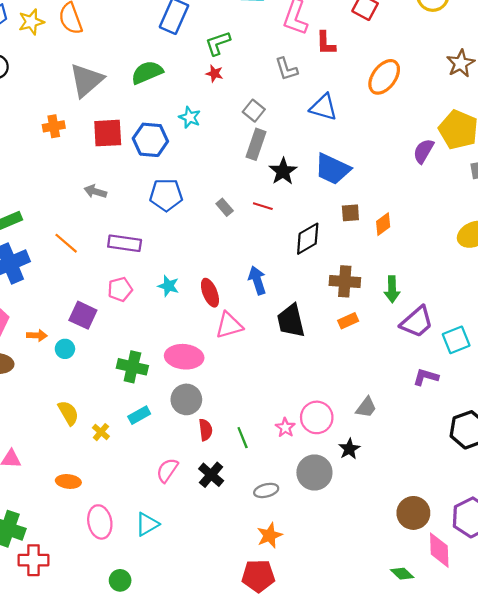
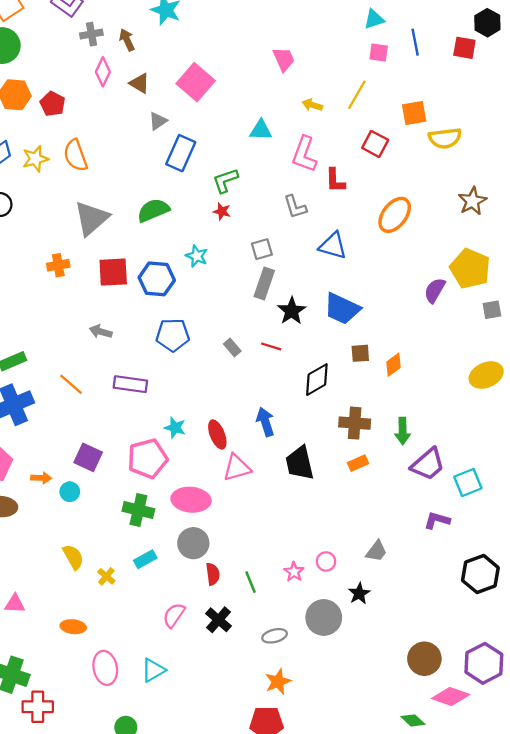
gray square: (254, 111) -> (262, 249), turned 35
pink pentagon: (120, 289) -> (148, 459), moved, size x1.6
pink circle: (317, 417) -> (326, 561), size x0.6
pink diamond: (439, 550) -> (451, 696), turned -69

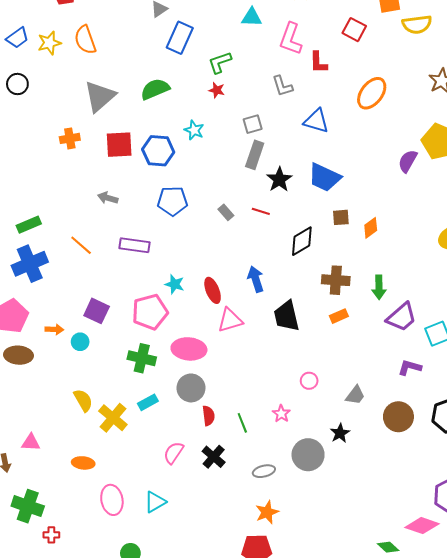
pink circle: (326, 561) -> (309, 381), moved
yellow cross: (106, 576) -> (113, 418), size x1.8
brown circle: (424, 659) -> (398, 417), moved
red cross: (38, 707) -> (51, 535), size x0.6

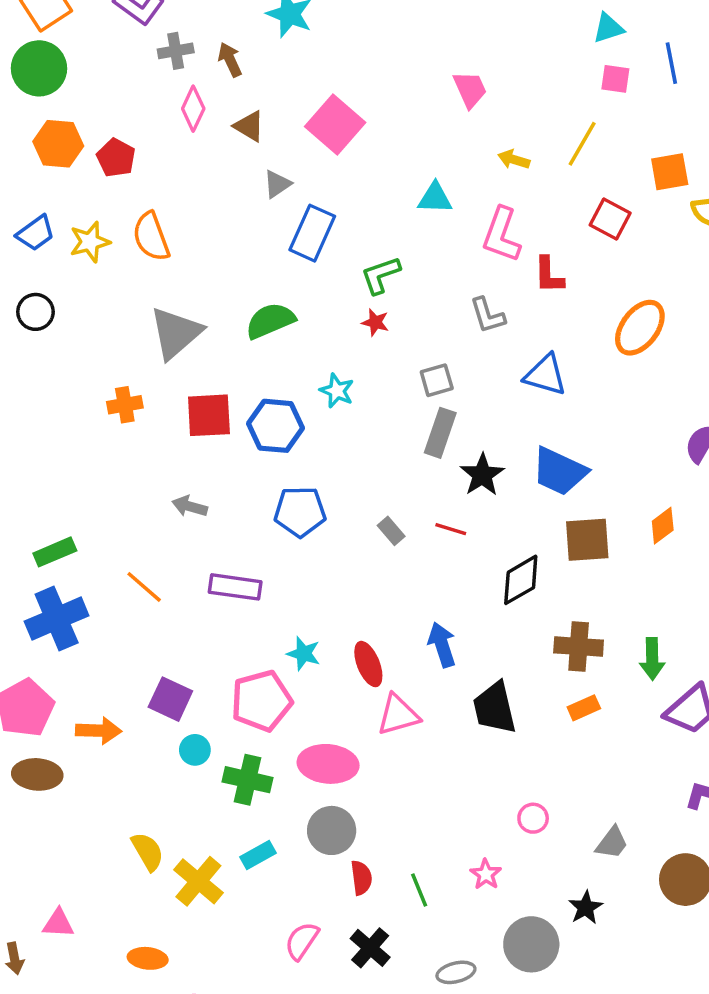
brown square: (341, 217) -> (587, 540), size x1.6
orange diamond: (371, 228) -> (663, 526), moved
orange arrow: (54, 329) -> (99, 731), size x1.4
cyan circle: (80, 342) -> (195, 750), moved

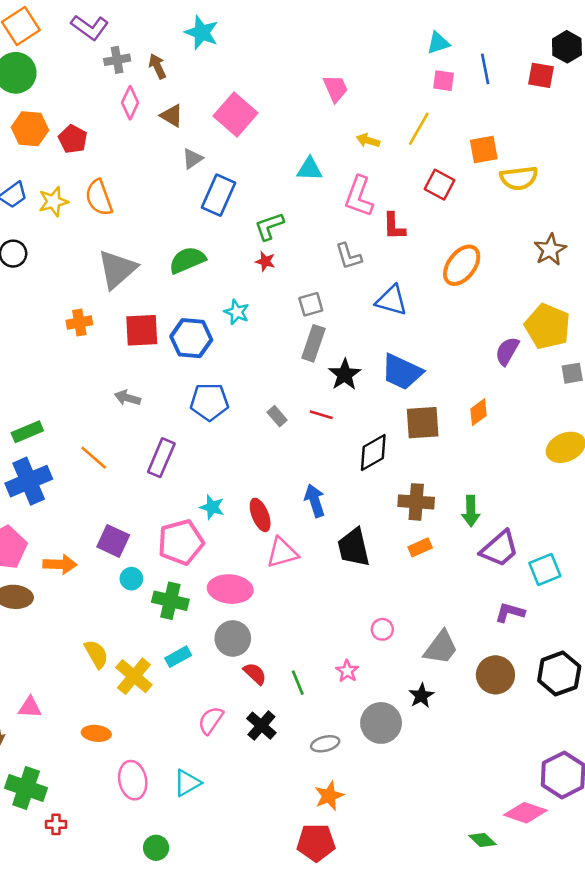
purple rectangle: (235, 587) -> (161, 458), turned -75
gray trapezoid: (612, 843) -> (441, 648), size x1.4
red semicircle: (361, 878) -> (255, 674), turned -40

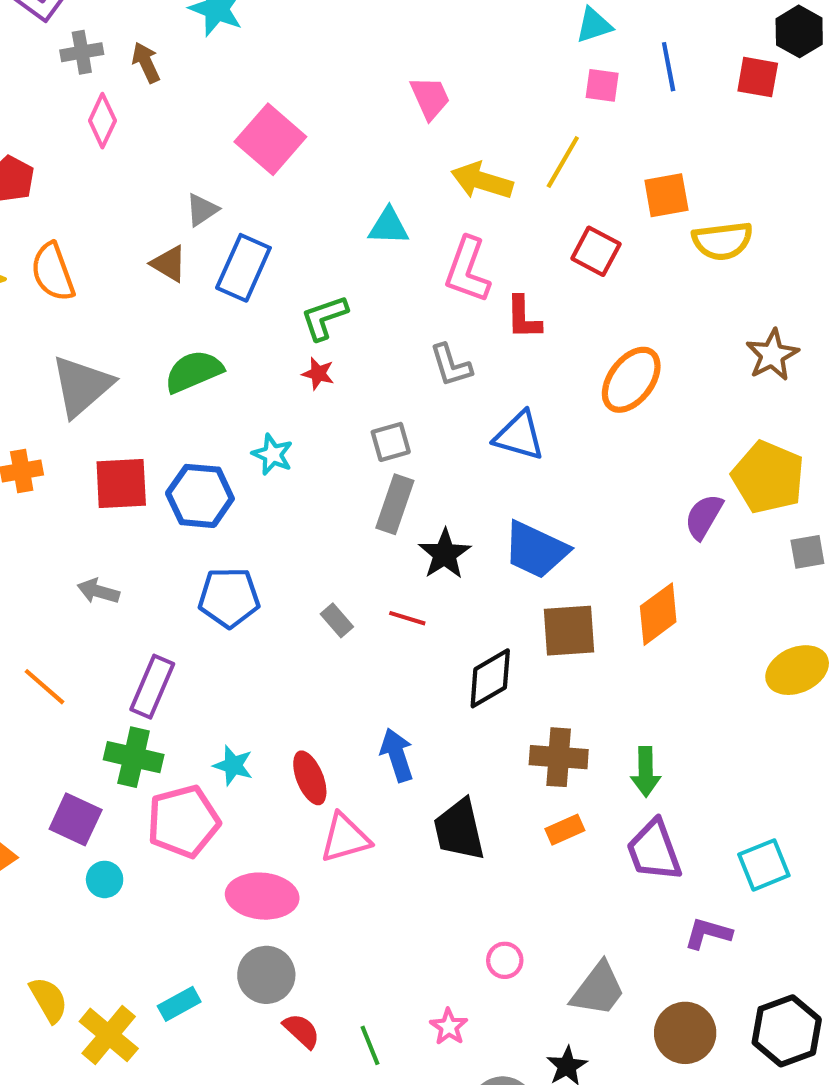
brown triangle: (172, 116) -> (169, 264), moved
yellow arrow: (368, 140) -> (482, 181), size x1.6
orange diamond: (479, 412) -> (658, 614), size x1.4
purple trapezoid: (499, 549) -> (654, 850), moved, turned 111
green cross: (170, 601) -> (134, 757), moved

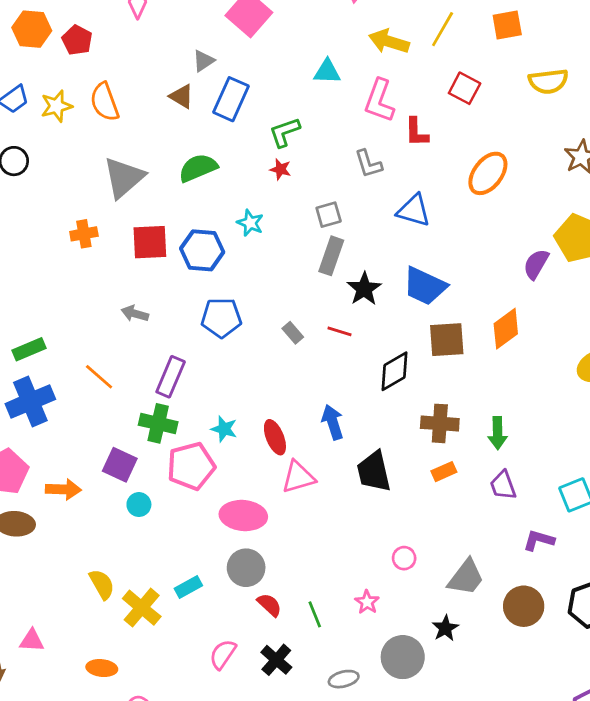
orange square: (666, 195) -> (507, 25), moved
purple trapezoid: (654, 850) -> (503, 485), size x0.7

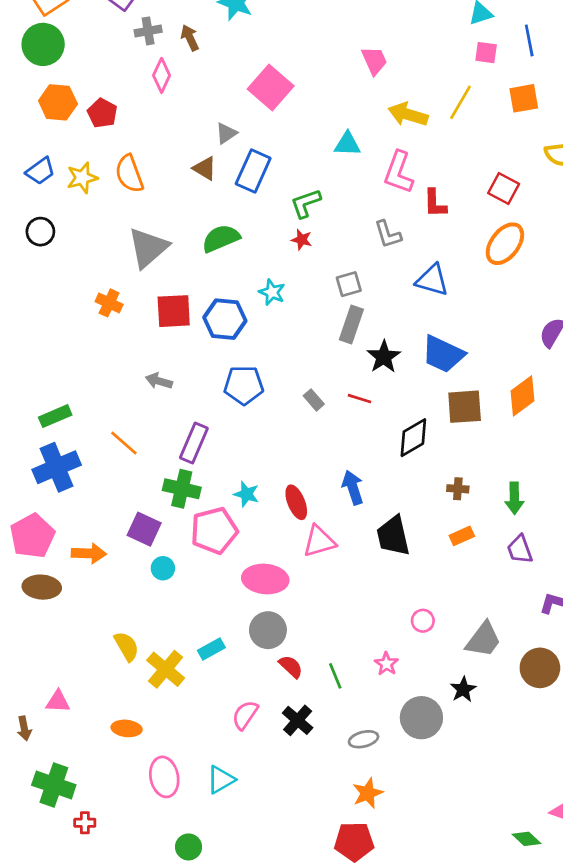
red square: (465, 88) -> (504, 189), moved
orange cross: (84, 234) -> (109, 303), turned 35
brown cross: (440, 423) -> (458, 489), size x0.6

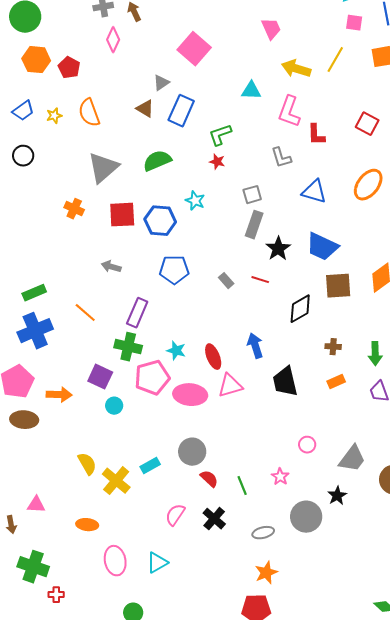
yellow star: (82, 178) -> (54, 116), size x0.7
orange ellipse: (505, 244) -> (368, 185), moved
pink ellipse: (265, 579) -> (190, 395), moved

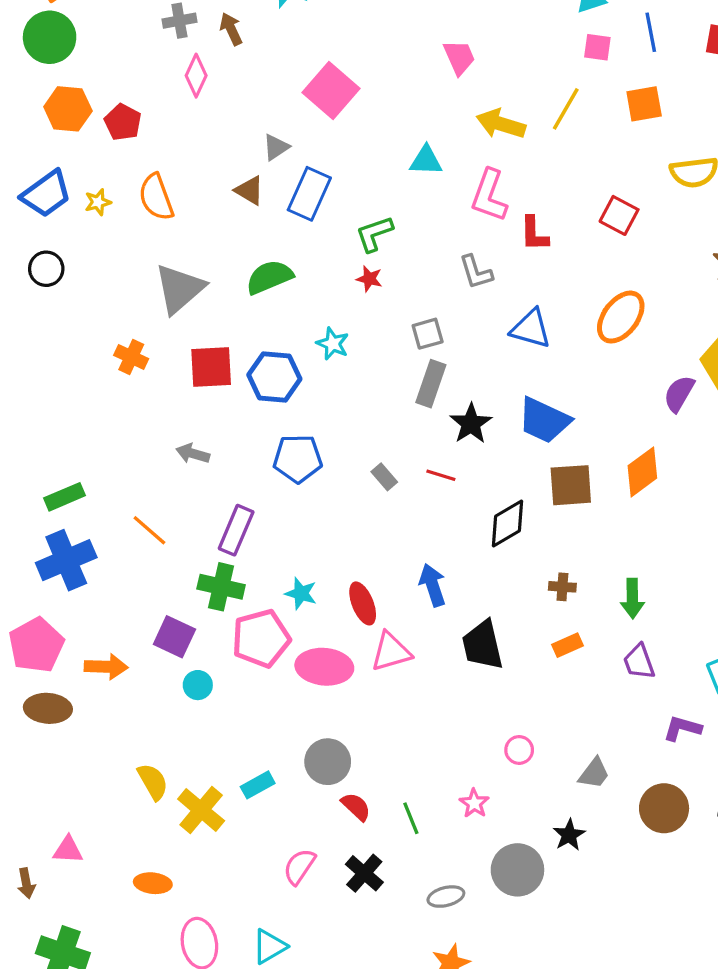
blue trapezoid: (23, 111) -> (46, 194), size x1.4
gray trapezoid: (352, 459) -> (594, 773), size x0.7

